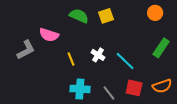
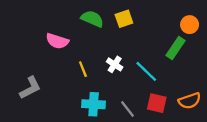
orange circle: (155, 13) -> (190, 25), moved
green rectangle: (161, 48) -> (176, 48), moved
gray L-shape: (26, 50) -> (30, 88), moved

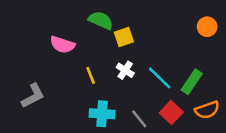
yellow square: (124, 19) -> (124, 37), moved
green rectangle: (176, 48) -> (192, 82), moved
red square: (157, 103) -> (171, 112), turned 30

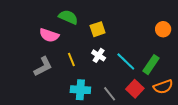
green semicircle: (101, 20) -> (68, 17), moved
orange circle: (207, 27) -> (163, 29), moved
gray L-shape: (33, 96) -> (43, 67), moved

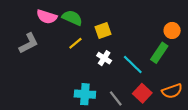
pink semicircle: (49, 35) -> (47, 17), moved
yellow line: (71, 59) -> (75, 43), moved, turned 72
green rectangle: (151, 65) -> (159, 53), moved
gray L-shape: (43, 67) -> (29, 43), moved

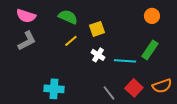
pink semicircle: (47, 17) -> (26, 16), moved
orange circle: (172, 30) -> (152, 16), moved
cyan line: (133, 64) -> (125, 61), turned -40
cyan cross: (85, 94) -> (54, 89), moved

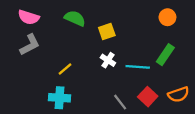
yellow line: (71, 41) -> (65, 69), moved

